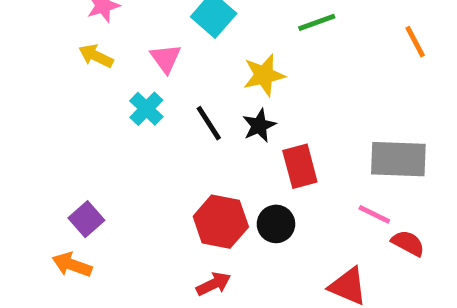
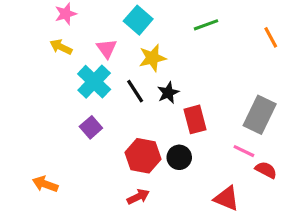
yellow star: (264, 75) -> (152, 58), moved
cyan cross: (146, 109) -> (94, 82), size x1.5
gray rectangle: (398, 159) -> (260, 115), turned -66
purple square: (86, 219) -> (91, 127), moved

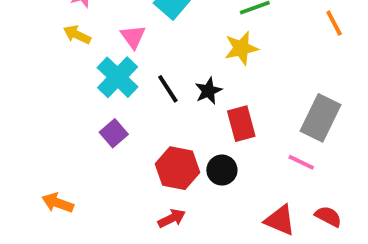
yellow star: (152, 58) -> (241, 48), moved
red semicircle: (266, 170) -> (328, 216), moved

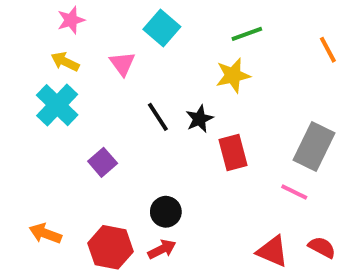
cyan cross: (118, 77) -> (57, 105), moved
red hexagon: (177, 168) -> (110, 247), moved
black circle: (222, 170) -> (166, 212), moved

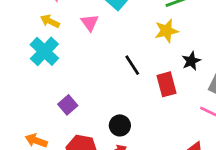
black line: (158, 117) -> (132, 65), moved
black star: (199, 119) -> (191, 61), moved
purple square: (103, 162) -> (68, 105), moved

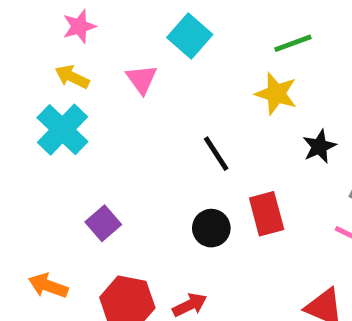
yellow star: (166, 31) -> (276, 94), turned 30
red rectangle: (166, 84) -> (267, 214), moved
black circle: (120, 125) -> (211, 228), moved

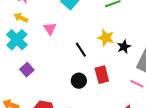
pink triangle: (142, 79) -> (50, 29), moved
yellow star: (276, 94) -> (106, 38), moved
purple square: (103, 223) -> (27, 70), moved

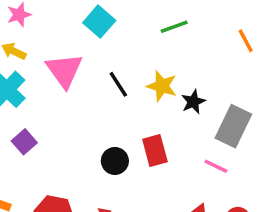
pink triangle: (50, 29) -> (64, 70), size x1.6
black line: (81, 50) -> (118, 84), moved

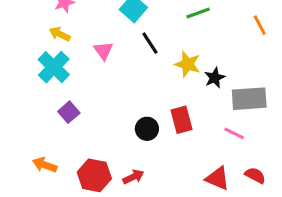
pink triangle: (64, 70) -> (103, 51), size x0.6
black line: (118, 84) -> (150, 43), moved
gray rectangle: (233, 126) -> (249, 99), turned 60

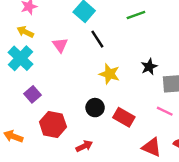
yellow star: (188, 64) -> (109, 74), moved
red rectangle: (182, 120) -> (124, 117), moved, turned -45
red hexagon: (94, 175) -> (53, 124), moved

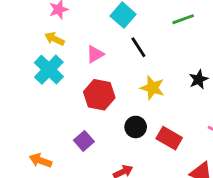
pink triangle: (60, 45) -> (95, 54), turned 35
purple square: (33, 94) -> (84, 141), moved
red hexagon: (53, 124) -> (99, 95), moved

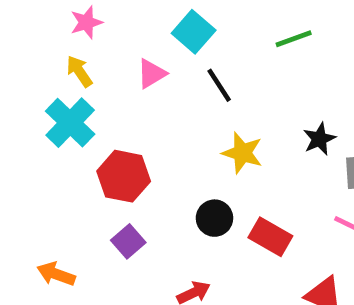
yellow arrow: (54, 39) -> (79, 71), turned 30
pink triangle: (95, 54) -> (152, 74), moved
red hexagon: (99, 95) -> (124, 176), moved

